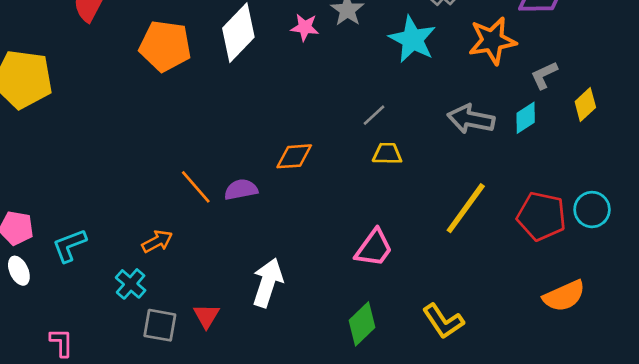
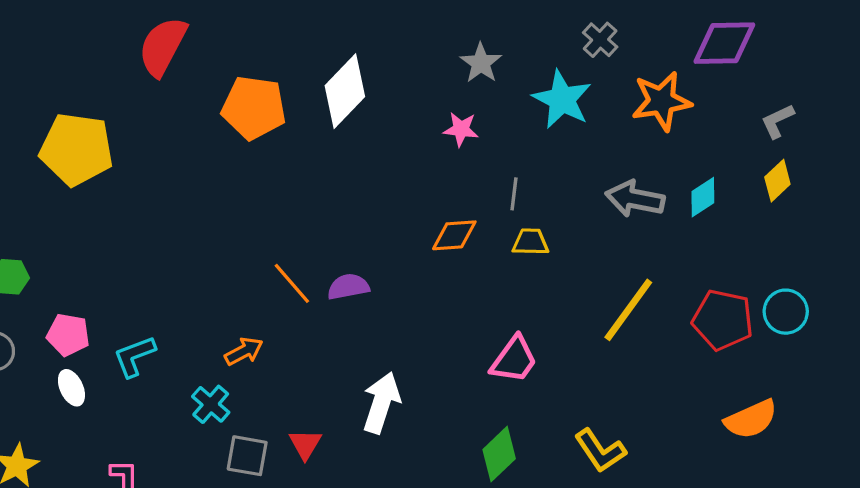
pink star: (305, 27) -> (461, 129), moved
gray L-shape: (544, 75) -> (777, 121), moved
gray line: (374, 115) -> (514, 194), turned -40
orange diamond: (294, 156) -> (454, 235), moved

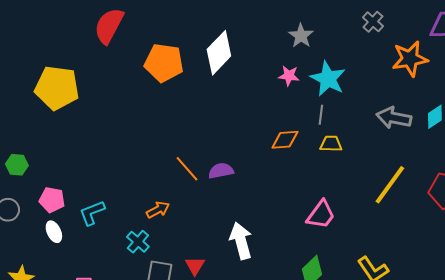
cyan star: (562, 99) -> (328, 79), moved
white arrow: (381, 403) -> (241, 241), turned -33

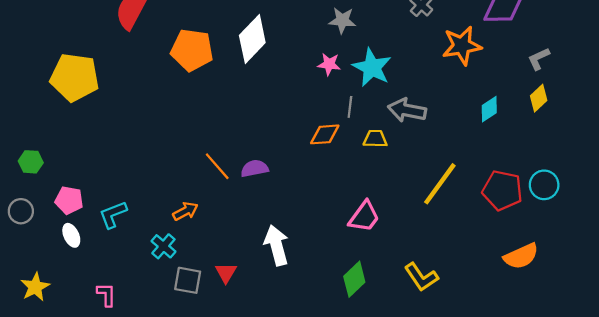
gray star: (301, 36) -> (342, 20), turned -30
gray line: (321, 115) -> (350, 107), moved
gray arrow: (394, 118) -> (407, 110), moved

